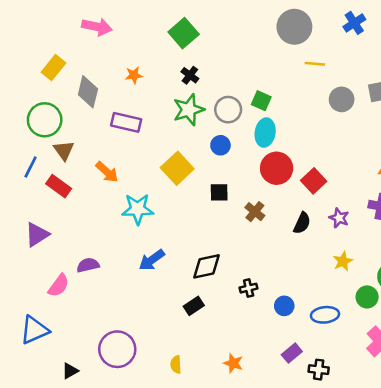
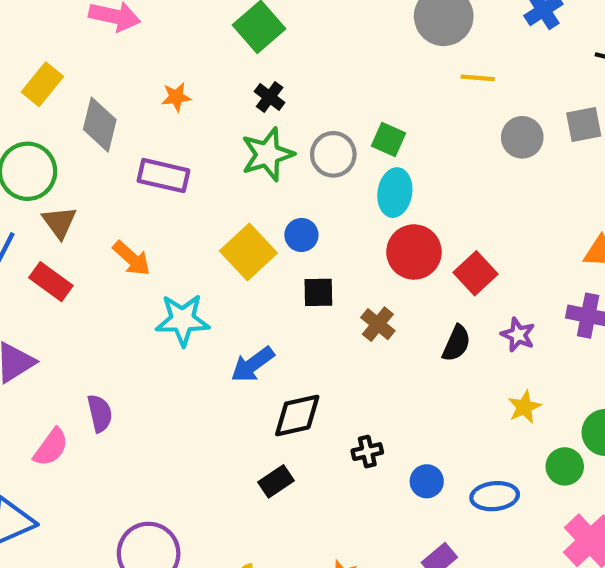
blue circle: (220, 145) -> (301, 235), moved
blue arrow: (152, 260) -> (253, 365), moved
purple semicircle: (88, 265) -> (100, 413), turned 90

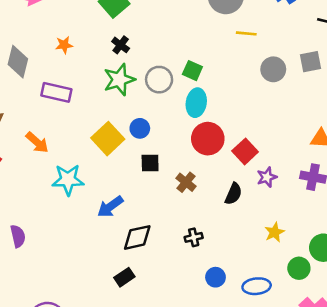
purple star: (518, 335) -> (267, 177), moved, turned 30
black cross: (367, 452) -> (194, 237), moved

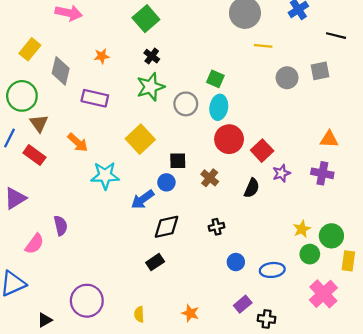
gray circle: (159, 80) -> (186, 104), moved
blue circle: (140, 128) -> (166, 182), moved
yellow star: (275, 232) -> (302, 229), moved

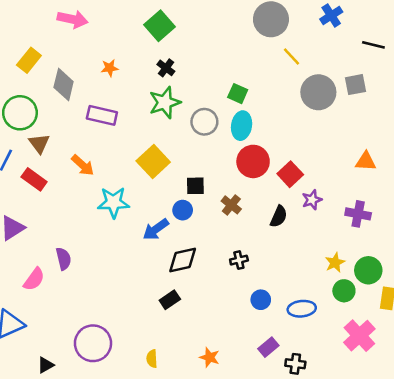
yellow line: (263, 46) -> (291, 56), turned 42
gray circle: (287, 78) -> (318, 92), size x1.4
purple cross: (322, 173) -> (358, 214), moved

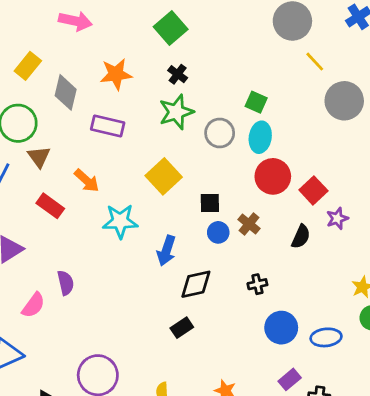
orange star: (110, 68) -> (116, 74), size x1.6
red rectangle: (34, 179) -> (50, 206), moved
blue circle: (183, 210) -> (218, 232), moved
blue arrow: (156, 229) -> (166, 251), turned -36
blue circle: (261, 300) -> (281, 328), size x1.5

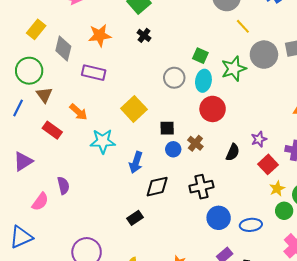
green star: (176, 112) -> (234, 69), moved
red square: (313, 190) -> (268, 164), moved
black cross: (257, 284) -> (201, 187), size x1.6
black rectangle: (182, 328) -> (135, 218), moved

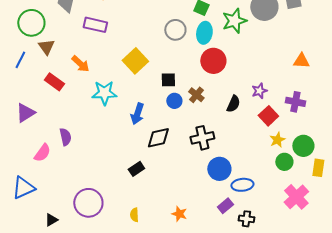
blue ellipse: (251, 225) -> (242, 185), moved

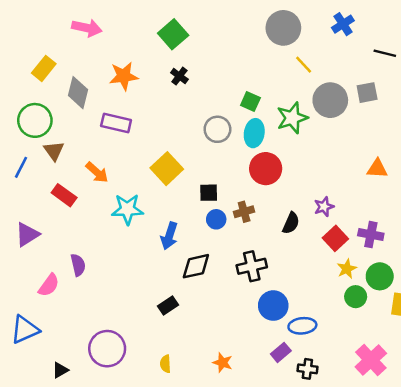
brown cross: (196, 95) -> (244, 212), turned 35
purple cross: (295, 102) -> (371, 235), moved
pink cross: (296, 197) -> (371, 360), moved

